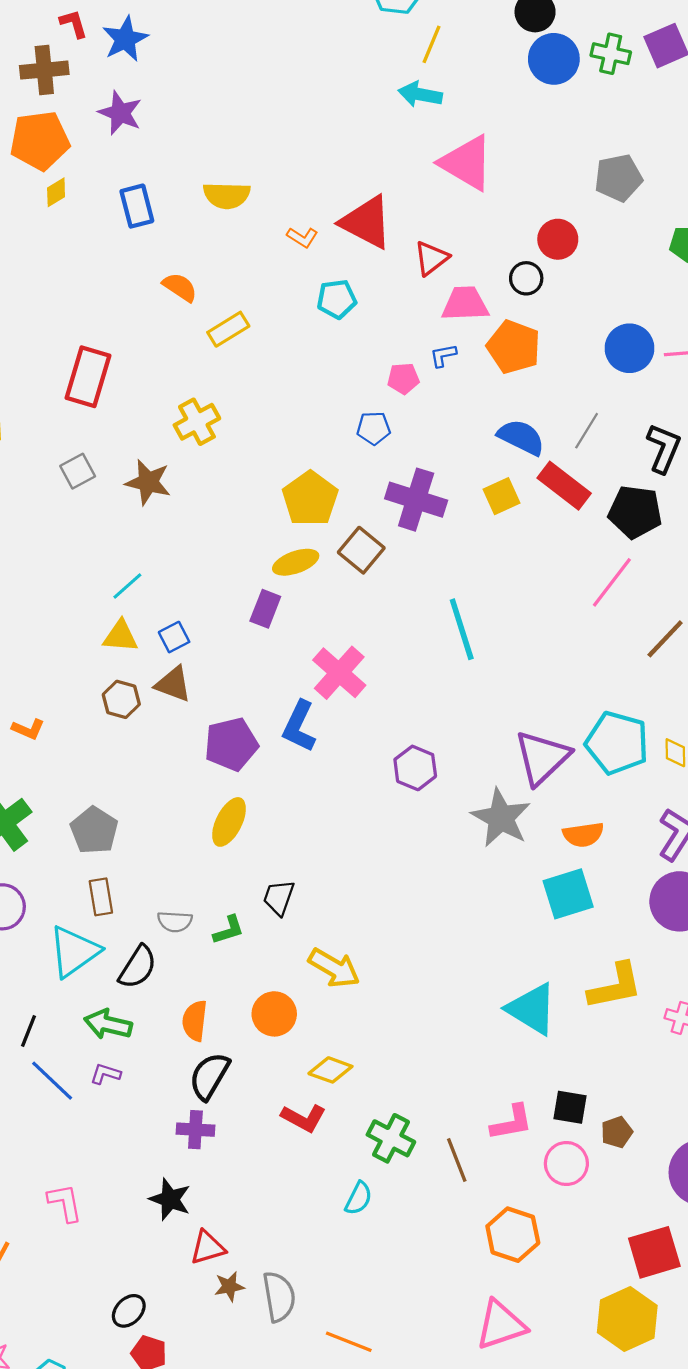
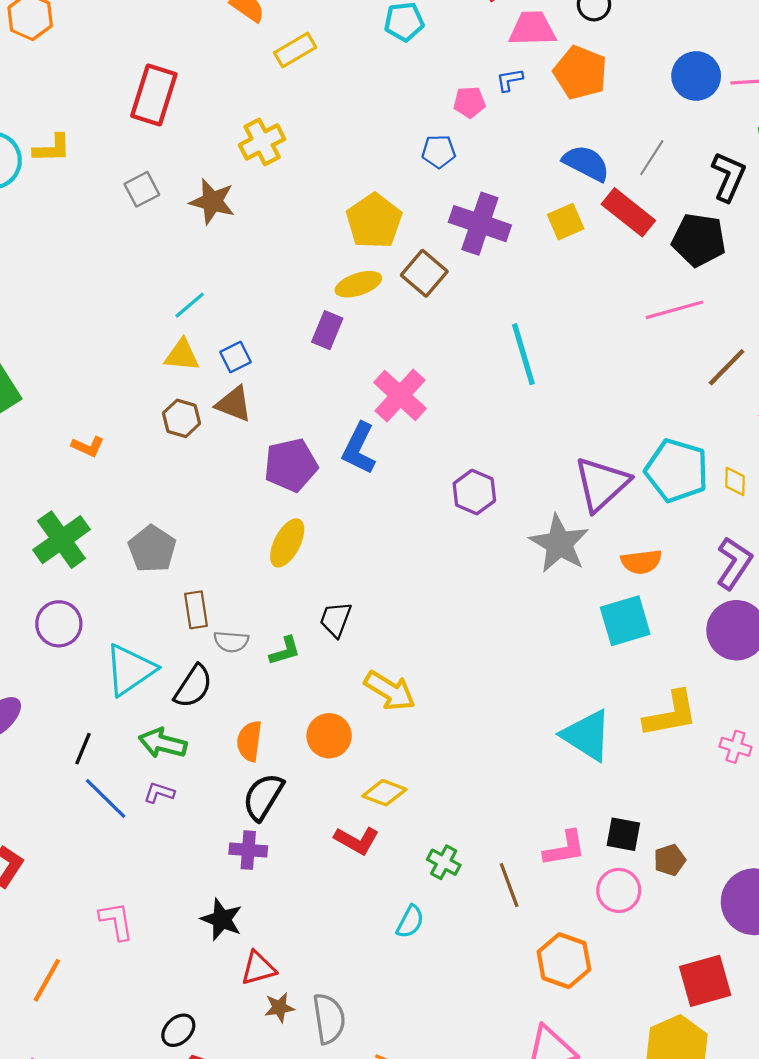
pink line: (612, 582) -> (674, 310), turned 36
brown rectangle: (101, 897) -> (196, 610), moved
green cross: (391, 1138) -> (444, 862), size x0.7

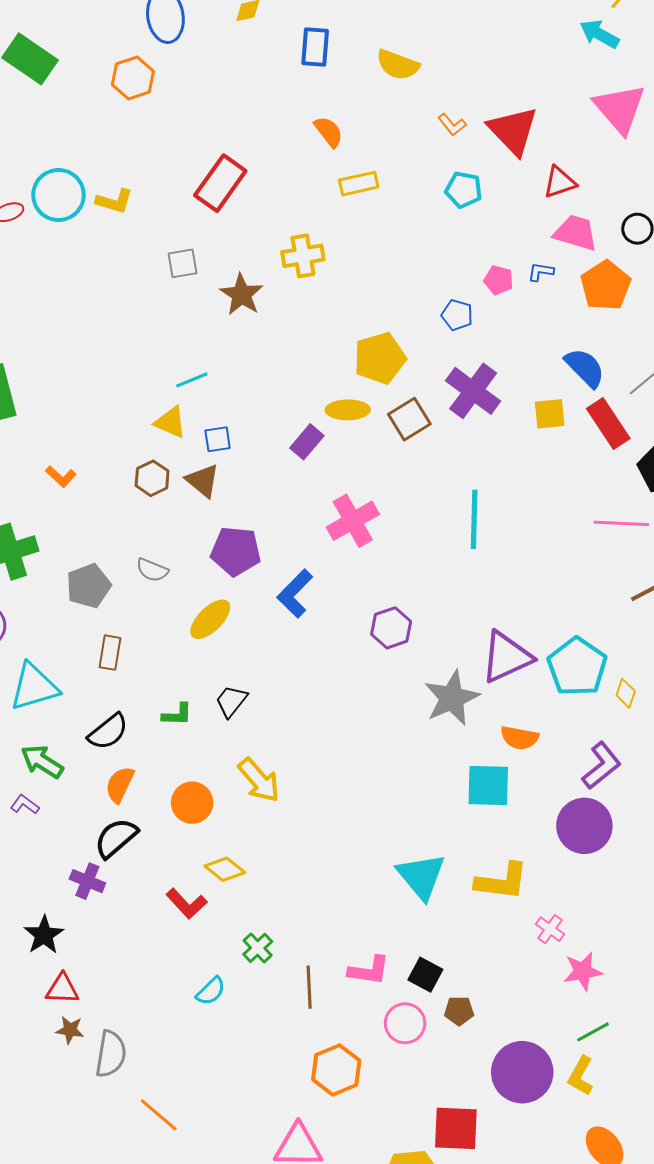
blue L-shape: (359, 448) -> (295, 594), moved
gray semicircle: (231, 642) -> (152, 570), moved
black semicircle: (193, 686) -> (108, 732), moved

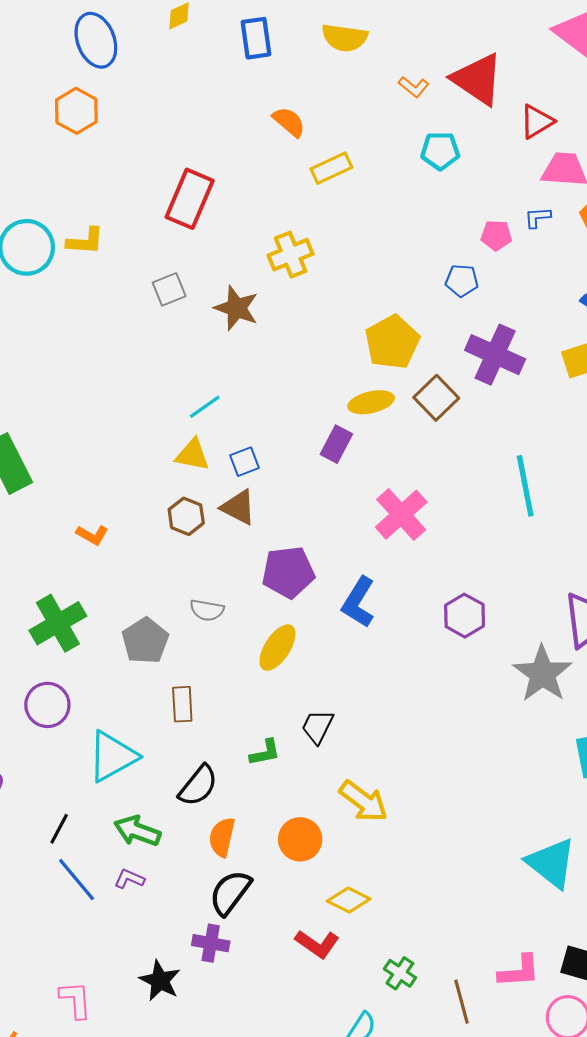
black star: (44, 935) -> (160, 981), moved

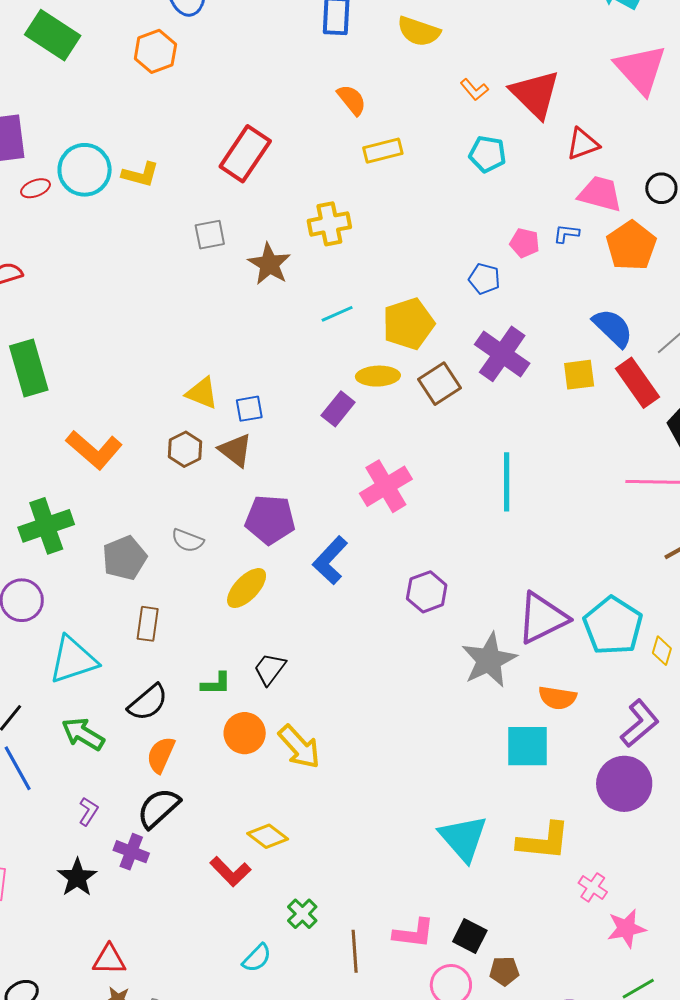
cyan line: (205, 407) -> (337, 314), moved
orange L-shape: (92, 535) -> (94, 450), size x1.8
orange circle: (300, 839) -> (245, 733), moved
purple L-shape: (129, 879) -> (88, 811), moved, turned 88

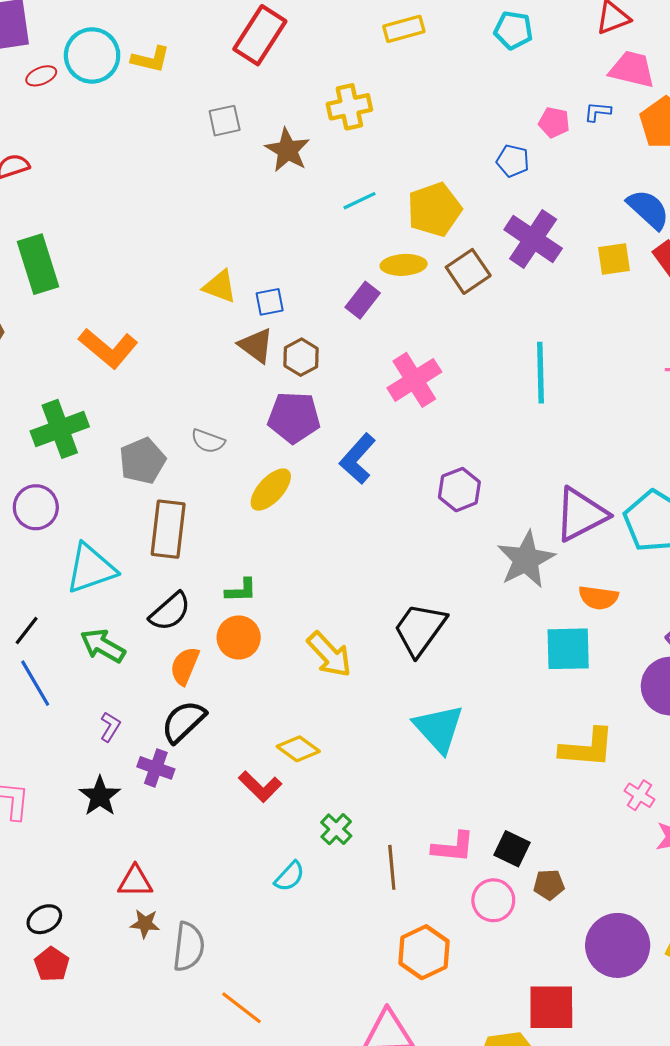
brown hexagon: (185, 449) -> (301, 357), moved
brown rectangle: (148, 624) -> (168, 529), size x1.6
black trapezoid: (270, 669) -> (420, 629), moved, size x1.6
orange circle: (245, 733) -> (239, 637), moved
cyan triangle: (463, 838) -> (439, 728), moved

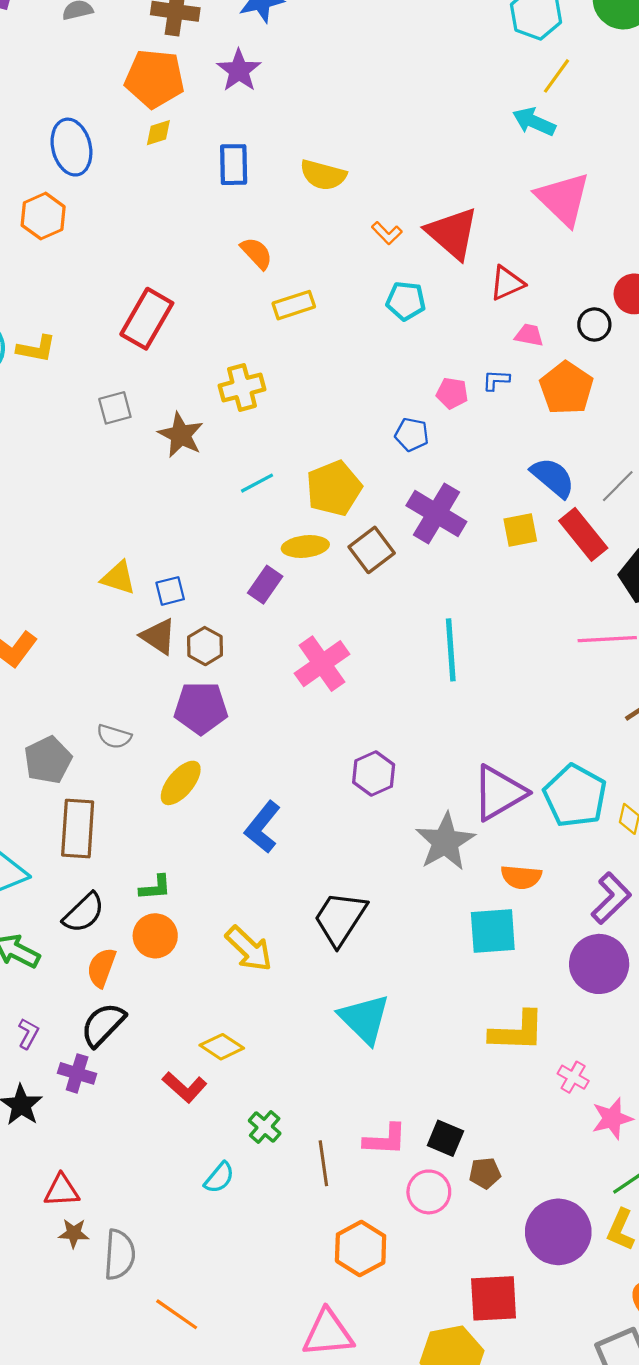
pink trapezoid: (632, 69) -> (529, 335), size x0.6
blue L-shape: (358, 459) -> (263, 827), moved

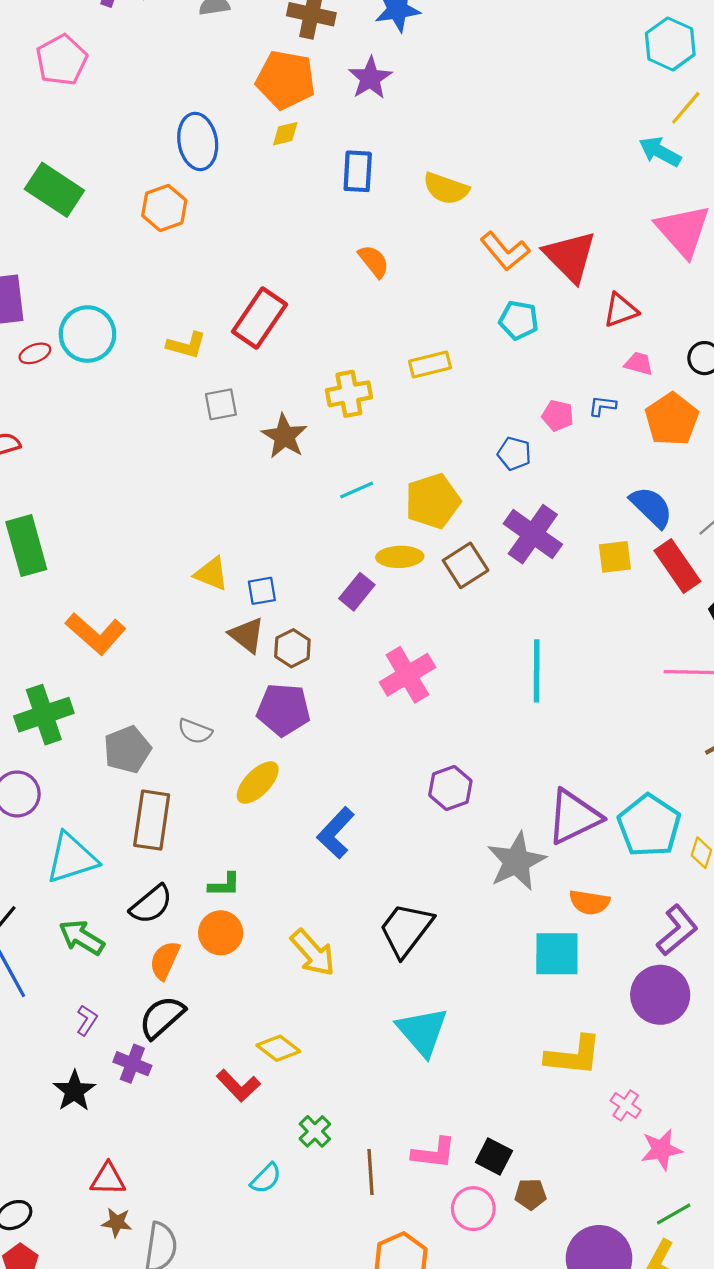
orange L-shape: (387, 233) -> (505, 251), size x1.6
yellow rectangle: (294, 305) -> (430, 365), moved
yellow L-shape: (36, 349) -> (186, 345), moved

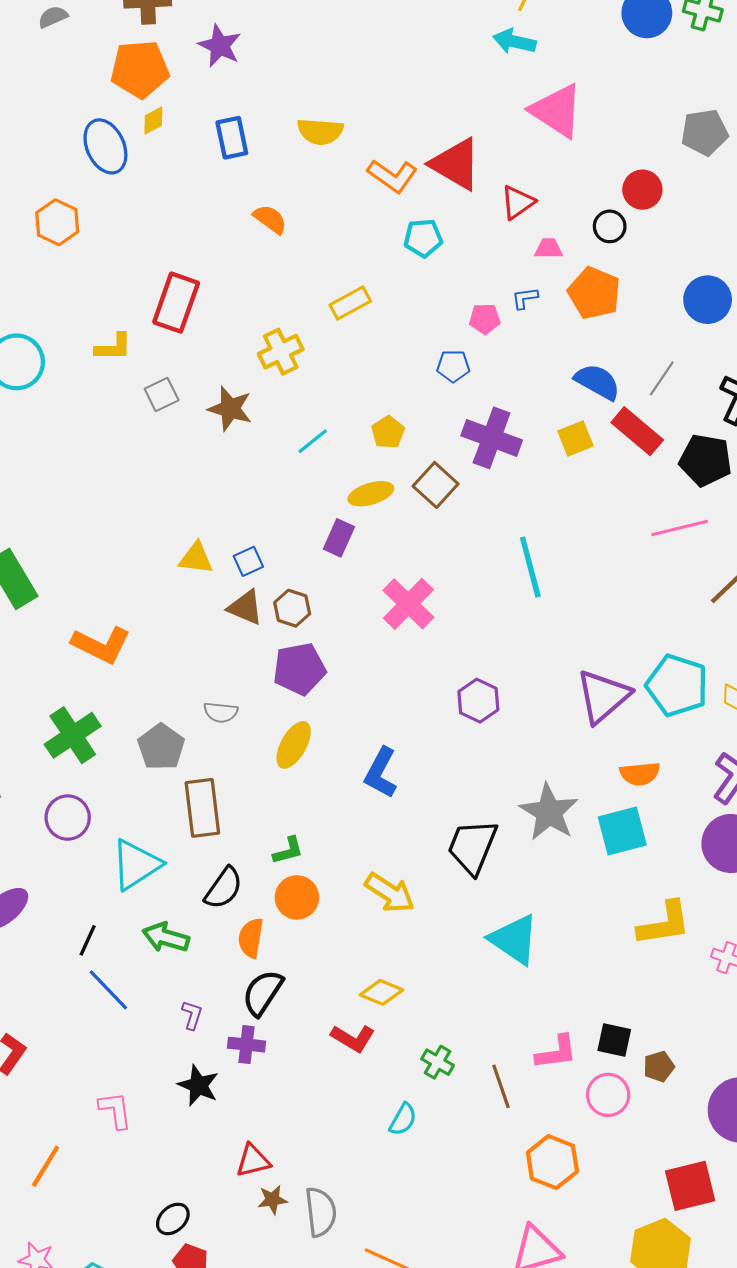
blue ellipse: (198, 141) -> (105, 146), moved
yellow pentagon: (433, 501) -> (388, 432), size x0.6
gray star: (516, 861) -> (549, 812), moved

